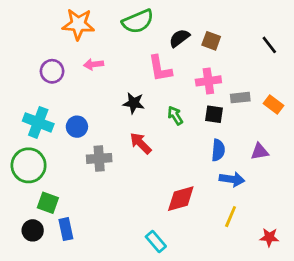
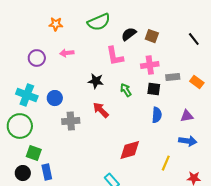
orange star: (78, 24) -> (56, 24), size x0.6
blue arrow: (232, 179) -> (188, 141), moved

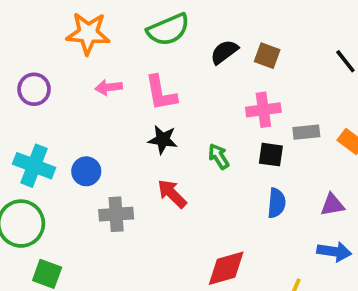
orange star: (56, 24) -> (88, 33), size x1.6
pink L-shape: (115, 56) -> (161, 93), moved
purple circle: (37, 58) -> (34, 89), moved

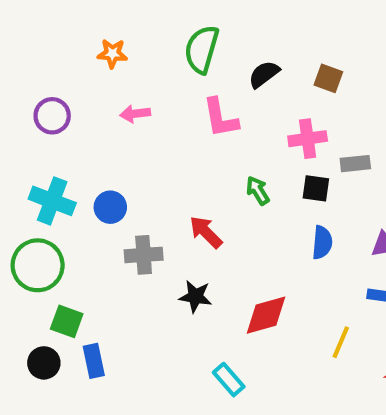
green semicircle: (168, 30) -> (202, 49), turned 129
orange star: (88, 33) -> (112, 53), size x0.6
brown square: (267, 56) -> (328, 78), moved
pink L-shape: (161, 93) -> (220, 118), moved
black star: (163, 140) -> (195, 296), moved

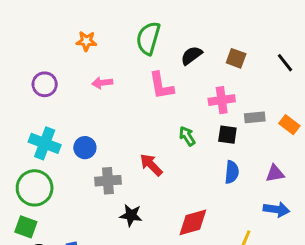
black star: (195, 296) -> (131, 215), moved
green square: (67, 321) -> (26, 227), moved

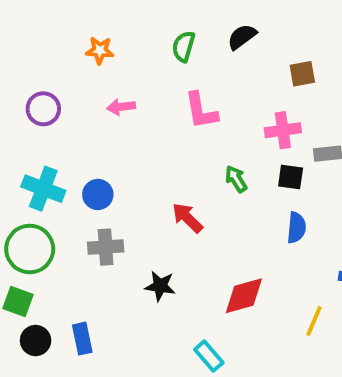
green semicircle: (148, 38) -> (184, 46), size x0.7
black semicircle: (191, 55) -> (242, 37), moved
brown square: (236, 58) -> (302, 74), turned -30
gray cross: (108, 181) -> (106, 247), moved

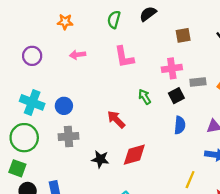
black square: (291, 177) -> (176, 96), turned -35
red diamond: (244, 296) -> (134, 155), moved

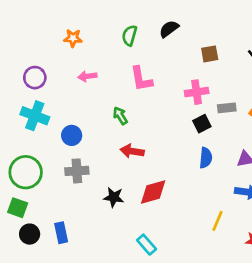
green arrow: (145, 97) -> (120, 116), moved
cyan cross: (32, 102) -> (35, 116), moved
red arrow: (116, 119) -> (132, 151), turned -36

